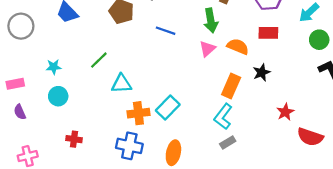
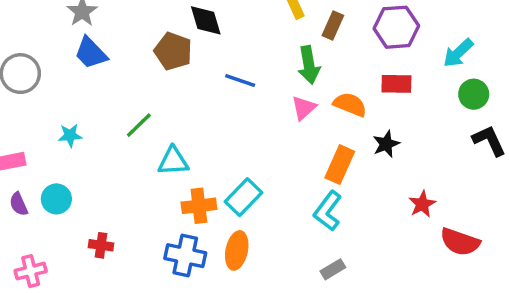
cyan circle: (58, 96) -> (56, 199), moved
gray rectangle: (228, 143) -> (333, 269), moved
orange ellipse: (173, 153) -> (237, 250), moved

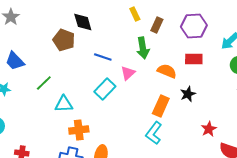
blue trapezoid: (91, 53) -> (15, 61), moved
pink triangle: (304, 108) -> (128, 73), moved
cyan rectangle: (244, 197) -> (105, 89), moved

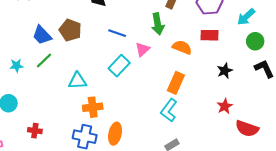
brown pentagon: (64, 40) -> (70, 30), moved
blue trapezoid: (15, 61) -> (42, 35), moved
green line: (44, 83) -> (44, 61), moved
black star: (188, 94) -> (225, 71), moved

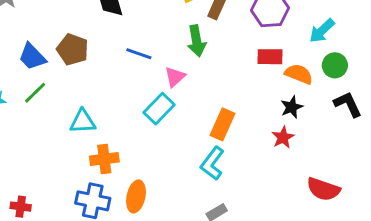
orange semicircle: (182, 47) -> (299, 74), moved
cyan rectangle: (119, 66) -> (159, 109), moved
red star: (225, 106) -> (283, 137), moved
red cross: (35, 131) -> (21, 207), moved

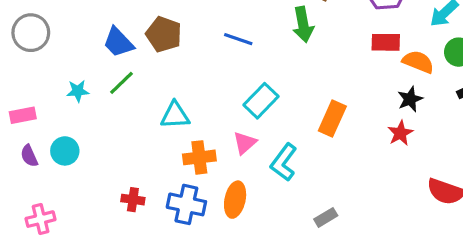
pink triangle: (175, 77) -> (245, 143), moved
cyan L-shape: (212, 163) -> (284, 162), moved
red cross: (21, 207) -> (133, 200), moved

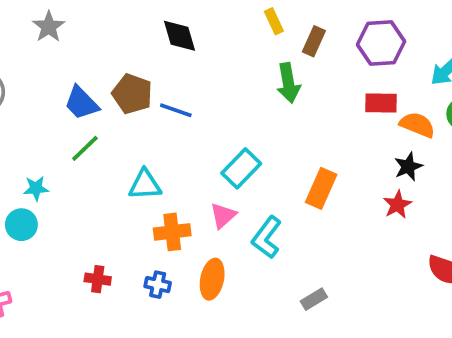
blue line: (238, 39) -> (176, 110), moved
cyan star: (78, 91) -> (36, 188), moved
blue cross: (186, 204) -> (158, 285), size x0.6

